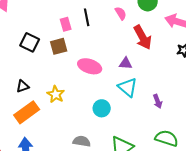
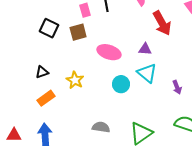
cyan circle: (102, 108) -> (121, 84), moved
orange rectangle: (27, 112) -> (46, 98), size x0.7

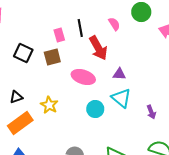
red arrow: (162, 23) -> (98, 48), moved
orange rectangle: (46, 98) -> (20, 123), size x1.4

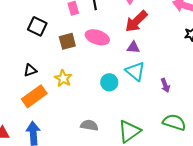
red arrow: (98, 48) -> (136, 21), moved, turned 75
brown square: (52, 57) -> (67, 41), moved
pink ellipse: (83, 77) -> (97, 37), moved

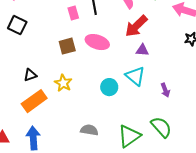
black square: (37, 26) -> (17, 25), moved
purple triangle: (133, 47) -> (142, 50), moved
green semicircle: (174, 122) -> (161, 127), moved, turned 30

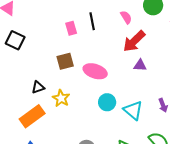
pink ellipse: (97, 42) -> (95, 71), moved
black triangle: (30, 75) -> (38, 87), moved
cyan triangle: (135, 76) -> (133, 110), moved

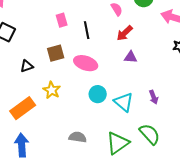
black line: (92, 21) -> (87, 30), moved
red arrow: (134, 41) -> (125, 33), size x0.7
black triangle: (38, 87) -> (27, 66), moved

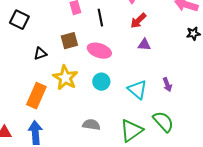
yellow star: (52, 90) -> (65, 78), size x1.4
cyan circle: (98, 94) -> (101, 82), moved
orange rectangle: (23, 108) -> (36, 96), turned -30

